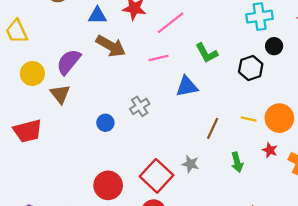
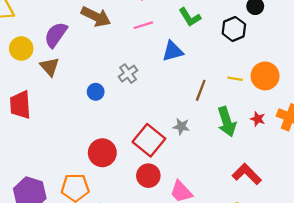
red trapezoid: (28, 131) -> (20, 105), turned 104
red star: (270, 150) -> (258, 119), moved
green arrow: (237, 162) -> (227, 122), size x1.5

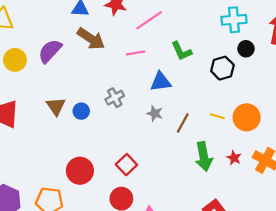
brown triangle: (50, 67) -> (56, 106), moved
gray star: (181, 126) -> (155, 113), moved
red square: (149, 140) -> (126, 165), size x0.7

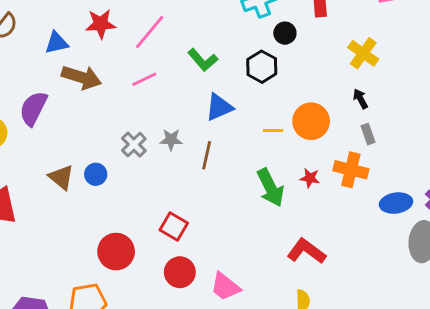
blue triangle: (161, 82) -> (219, 107), moved
gray star: (155, 113) -> (171, 140), moved
brown line: (183, 123) -> (207, 155), moved

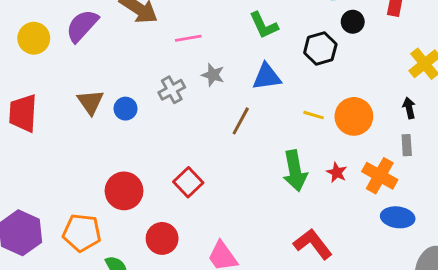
pink line: (144, 79) -> (188, 38), moved
gray star: (171, 140) -> (213, 75), moved
blue ellipse: (396, 203) -> (398, 217), moved
red circle: (180, 272) -> (162, 238), moved

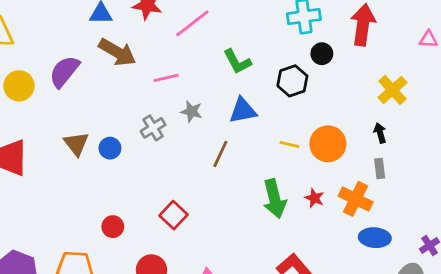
red circle: (124, 191) -> (113, 227), size x0.6

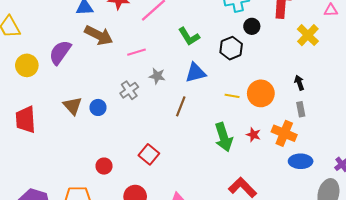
yellow cross: (392, 90) -> (308, 35), moved

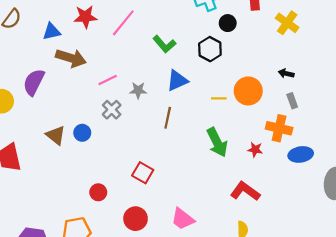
pink line: (137, 52) -> (108, 80), moved
black arrow: (299, 83) -> (286, 73), turned -48
red star: (253, 135) -> (255, 150), moved

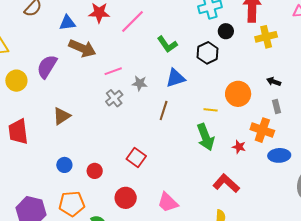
yellow cross: (287, 23) -> (266, 37), moved, turned 35
yellow line: (219, 98) -> (211, 110), moved
blue circle: (82, 133) -> (64, 165), moved
brown triangle: (56, 135) -> (62, 116), turned 42

